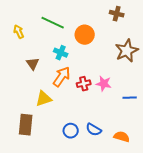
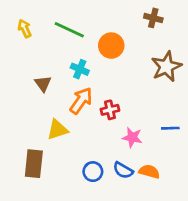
yellow arrow: (19, 32) -> (25, 28), moved
pink star: (104, 84) -> (132, 137), moved
orange semicircle: (122, 137) -> (149, 172), moved

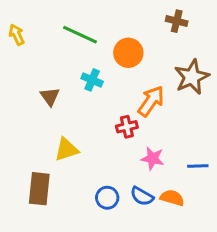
yellow arrow: (25, 28) -> (17, 35), moved
orange arrow: (81, 101) -> (151, 101), moved
blue line: (170, 128) -> (198, 166), moved

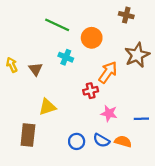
yellow arrow: (17, 35) -> (12, 65), moved

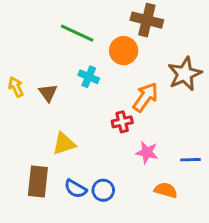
brown cross: (126, 15) -> (147, 20), moved, size x1.5
blue semicircle: (101, 140) -> (76, 189), moved

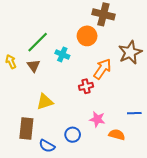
green line: (77, 33) -> (38, 42), moved, turned -70
pink star: (147, 152) -> (97, 119), moved
blue semicircle: (76, 189) -> (47, 146), moved

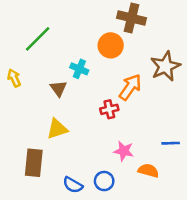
green line: (38, 42) -> (38, 39), moved
brown triangle: (34, 66) -> (58, 88), moved
blue circle: (73, 135) -> (104, 181), moved
blue semicircle: (47, 146) -> (73, 185), moved

